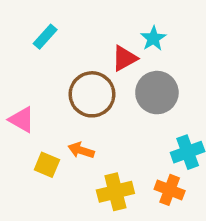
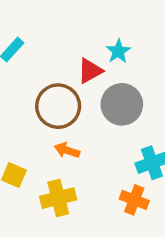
orange arrow: (81, 150) -> (67, 150), moved
yellow cross: (115, 192) -> (58, 198), moved

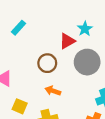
brown circle: (58, 106) -> (47, 63), size x0.7

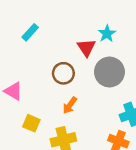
red triangle: (67, 41) -> (86, 48), turned -35
orange arrow: (53, 91) -> (70, 105), turned -72

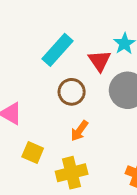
cyan rectangle: (30, 32) -> (58, 50), moved, size x1.5

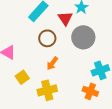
yellow square: (33, 153) -> (22, 77), turned 32

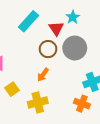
brown circle: (47, 38) -> (48, 49), moved

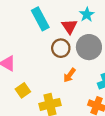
cyan rectangle: (28, 21) -> (40, 19), turned -70
orange arrow: (43, 75) -> (69, 75), moved

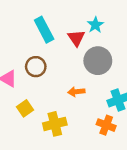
brown circle: (61, 48) -> (36, 67), moved
orange arrow: (69, 75) -> (76, 92), turned 48

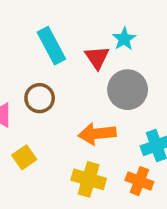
orange arrow: (76, 92) -> (97, 134), size x1.5
yellow cross: (55, 124) -> (89, 179), moved, turned 30

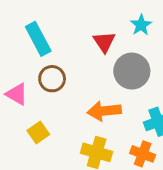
cyan star: (124, 39) -> (141, 25), moved
cyan rectangle: (51, 46) -> (38, 39), moved

